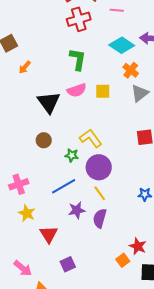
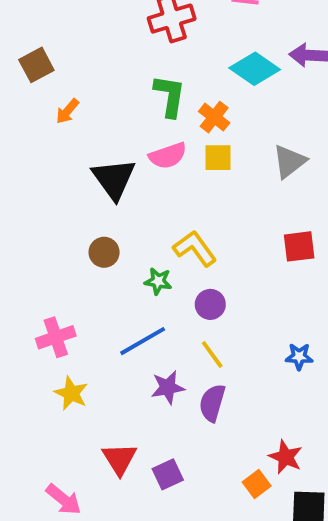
orange cross: (131, 70) -> (214, 117), moved
purple circle: (99, 167) -> (210, 304), size x0.6
red triangle: (49, 234) -> (120, 459), moved
purple square: (68, 264) -> (168, 474), moved

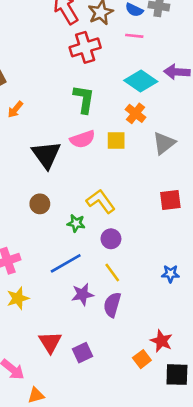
orange cross: (214, 117) -> (136, 113), moved
yellow star: (71, 393) -> (18, 298), turned 30

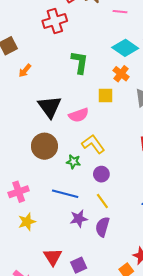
red cross: (85, 47) -> (55, 21), moved
pink semicircle: (83, 139) -> (79, 115), moved
brown circle: (40, 204) -> (44, 146), size x1.6
blue line: (66, 263) -> (65, 194), turned 45

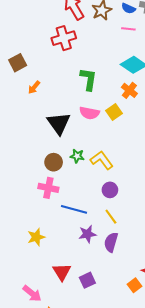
yellow square: (106, 95) -> (114, 112), turned -35
pink semicircle: (79, 115) -> (89, 113), moved, turned 30
brown circle: (44, 146) -> (54, 162), size x0.7
green star: (73, 162) -> (77, 156), moved
pink cross: (19, 192) -> (48, 188), moved, turned 30

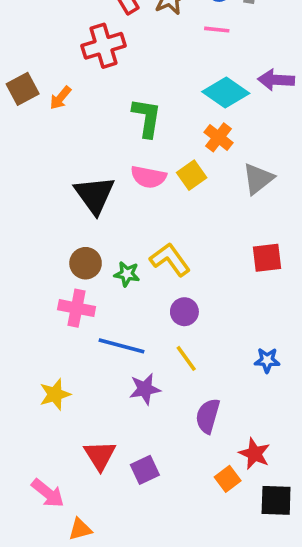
orange arrow: (34, 87) -> (60, 98), moved
green star: (77, 156) -> (127, 274), moved
purple semicircle: (111, 242) -> (208, 416), moved

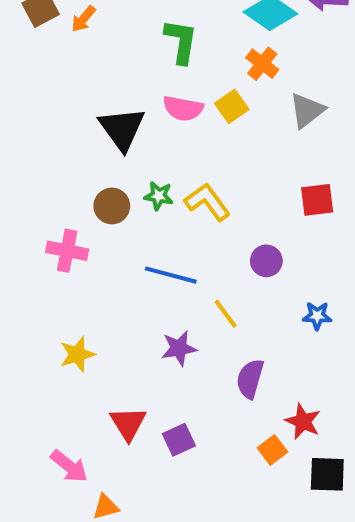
green star: (127, 274) -> (159, 196), moved
pink cross: (77, 308) -> (67, 251), moved
purple circle: (184, 312) -> (266, 261), moved
blue line: (121, 346) -> (171, 275), moved

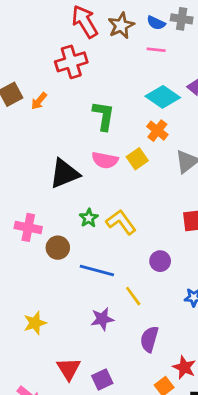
black triangle: (122, 129) -> (65, 174), turned 44
green star: (159, 196) -> (89, 218), turned 30
brown circle: (112, 206) -> (58, 248), moved
pink cross: (67, 251) -> (28, 227), moved

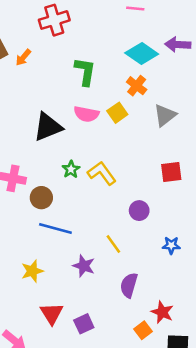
blue line: (97, 271) -> (55, 229), moved
purple star: (102, 319) -> (84, 266), turned 30
yellow star: (35, 323) -> (32, 271), moved

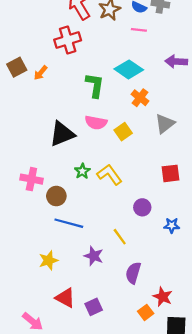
cyan diamond: (142, 54) -> (129, 69), moved
yellow square: (117, 113) -> (123, 132), moved
blue star: (171, 245) -> (172, 225), moved
red triangle: (52, 313) -> (65, 298), turned -30

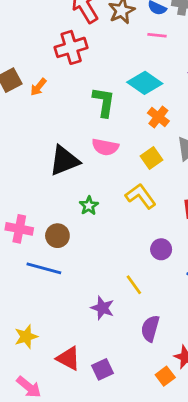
yellow square: (123, 132) -> (152, 158), moved
yellow L-shape: (109, 175) -> (141, 196), moved
pink cross: (31, 179) -> (19, 229), moved
blue line: (69, 223) -> (44, 268), moved
yellow star: (48, 260) -> (26, 337), moved

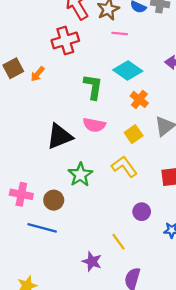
pink line: (157, 35) -> (120, 33), moved
green star: (89, 206) -> (80, 175), size x1.5

